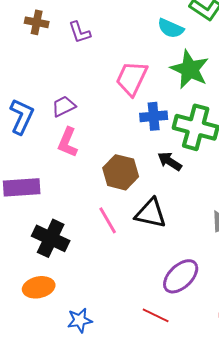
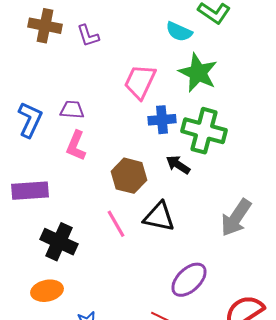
brown cross: (37, 22) -> (45, 26), size x1.4
purple trapezoid: (64, 106) -> (72, 110), turned 30

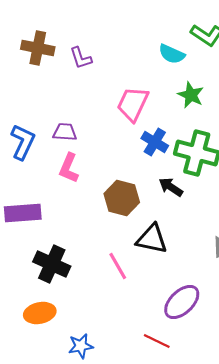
green star: (198, 73) -> (191, 95), size x0.7
blue cross: (162, 120) -> (155, 142), turned 36
pink line: (116, 224) -> (118, 266), moved

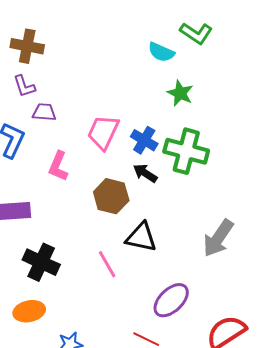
purple L-shape: (81, 58) -> (24, 86), moved
pink trapezoid: (133, 104) -> (103, 132), moved
purple trapezoid: (65, 132) -> (44, 112), moved
black arrow: (171, 187) -> (145, 173), moved

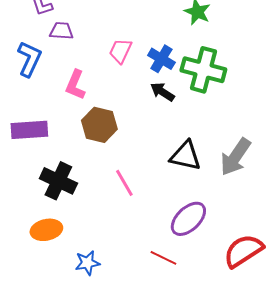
pink trapezoid: (103, 132) -> (120, 51), size x0.7
brown hexagon: (111, 196) -> (99, 125), moved
black triangle: (141, 237) -> (185, 156), moved

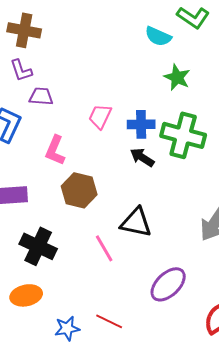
blue cross: (161, 59) -> (141, 124), turned -32
black triangle: (185, 156) -> (136, 222), moved
red line: (163, 258) -> (109, 321), moved

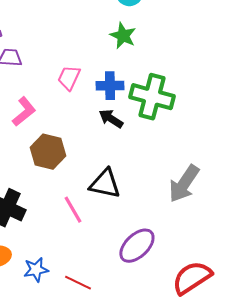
green star: (177, 77) -> (123, 36), moved
pink L-shape: (55, 150) -> (24, 112), turned -152
blue star: (67, 328) -> (36, 270), moved

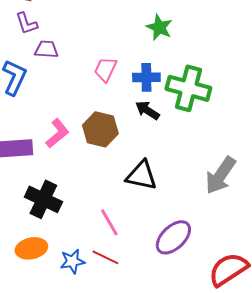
pink L-shape: (24, 112) -> (57, 133), moved
brown hexagon: (48, 152) -> (100, 129), moved
pink line: (73, 210) -> (109, 222), moved
red line: (78, 283) -> (105, 257), moved

